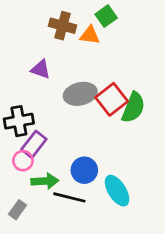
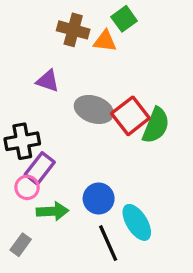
gray ellipse: (80, 94) -> (94, 109), turned 32
black line: (69, 197) -> (108, 243), moved, turned 52

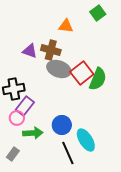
green square: (124, 19) -> (98, 13), moved
brown cross: (73, 30) -> (51, 50), moved

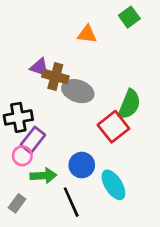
brown cross: (51, 50) -> (55, 76), moved
red square: (82, 73) -> (113, 127), moved
black line: (68, 153) -> (71, 202), moved

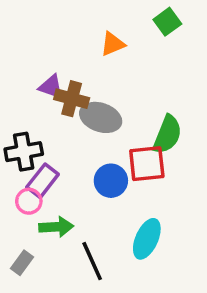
orange triangle: (87, 34) -> (113, 44), turned -30
red square: (113, 127) -> (147, 164), turned 32
blue circle: (82, 165) -> (111, 181), moved
cyan ellipse: (113, 185) -> (147, 239), turned 56

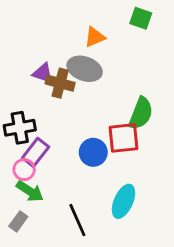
green square: (167, 22) -> (141, 18), turned -35
gray ellipse: (101, 117) -> (85, 69), moved
green arrow: (56, 227) -> (30, 191), moved, turned 36

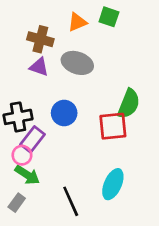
green square: (141, 18) -> (109, 17), moved
orange triangle: (95, 37) -> (77, 22), moved
brown cross: (60, 83) -> (40, 39), moved
blue circle: (93, 152) -> (64, 113), moved

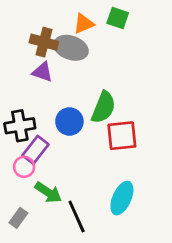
gray ellipse: (77, 63) -> (71, 48), moved
green semicircle: (129, 104) -> (103, 107), moved
green arrow: (27, 175) -> (48, 192), moved

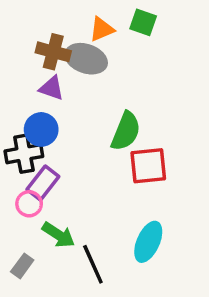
blue circle: (69, 122) -> (41, 129), moved

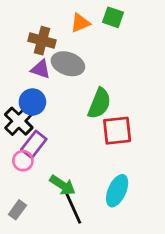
gray ellipse: (86, 59) -> (68, 64), moved
black cross: (24, 154) -> (19, 121), turned -36
green arrow: (58, 235) -> (62, 185), moved

